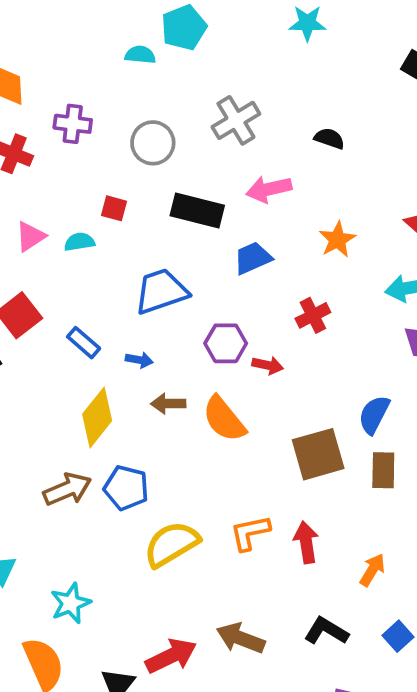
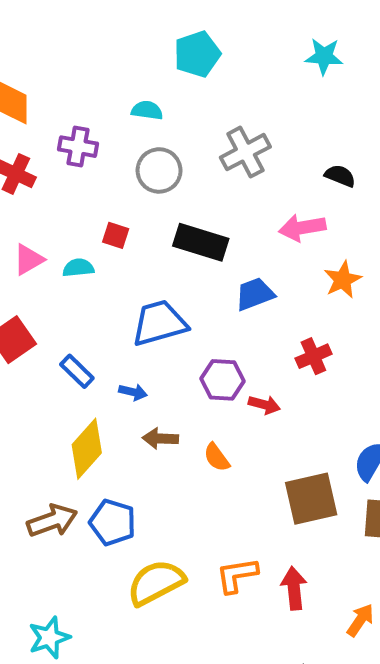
cyan semicircle: (140, 55) -> (147, 110), moved
pink arrow: (269, 189) -> (302, 228), moved
orange semicircle: (224, 419) -> (217, 457), size x0.6

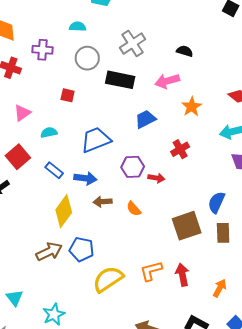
black rectangle: (201, 242) -> (120, 80), moved
cyan semicircle: (78, 268) -> (49, 132), moved
blue arrow: (133, 392) -> (85, 178), size x1.5

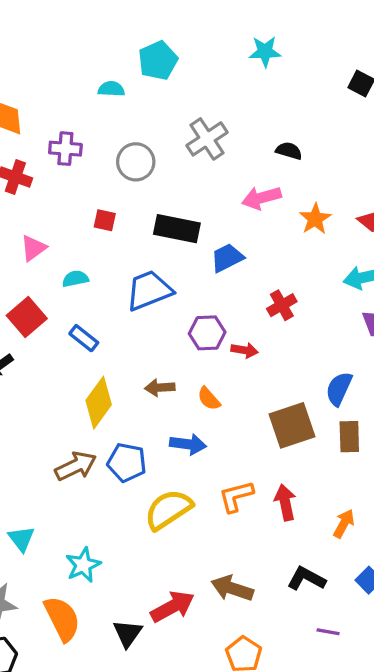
cyan semicircle: (78, 27) -> (111, 89), moved
black rectangle: (120, 80) -> (177, 229), moved
orange star: (192, 107) -> (315, 219), moved
blue arrow: (85, 178) -> (188, 444), moved

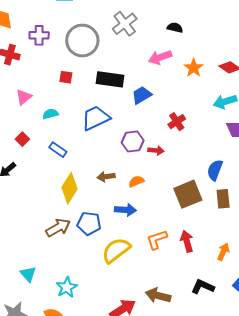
gray circle: (136, 162) -> (82, 41), size x1.4
red square: (27, 317) -> (22, 139), size x0.6
orange semicircle: (209, 399) -> (136, 181), turned 112

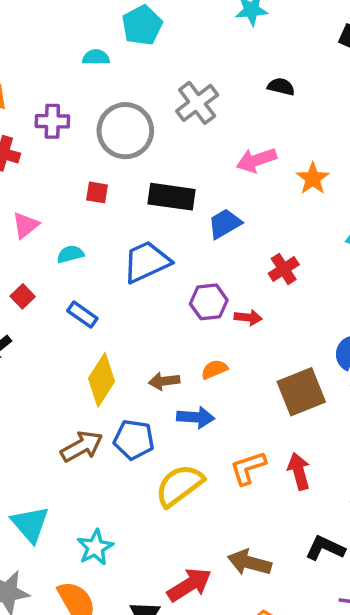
black semicircle: (175, 28) -> (281, 87), moved
brown arrow: (106, 177) -> (164, 381), moved
cyan triangle: (28, 274) -> (30, 524), size x1.4

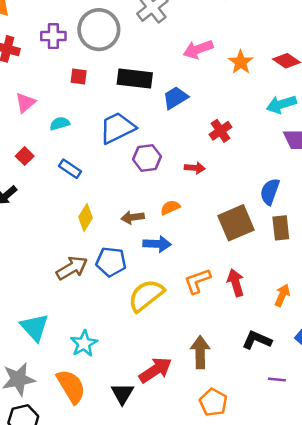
purple cross: (52, 121) -> (53, 36), moved
purple hexagon: (209, 302) -> (147, 158), moved
yellow diamond: (101, 380) -> (85, 217), size x0.7
brown arrow: (249, 562) -> (200, 352), turned 76

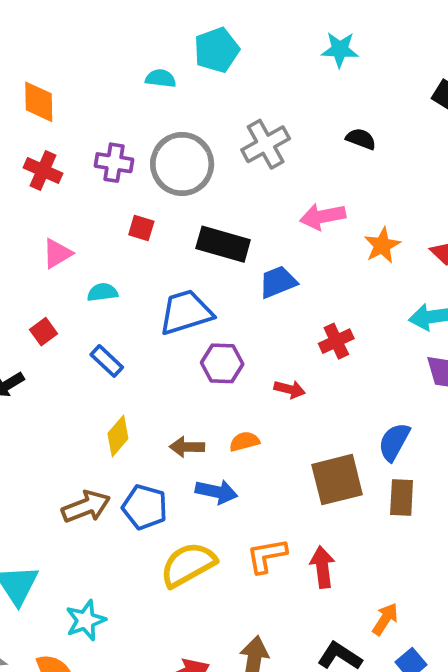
orange arrow: (282, 295) -> (385, 619), moved

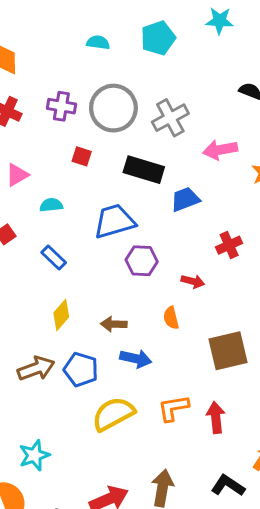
cyan pentagon: (217, 50) -> (158, 38), moved
cyan star: (340, 50) -> (220, 21), moved
gray cross: (266, 144) -> (170, 118), moved
orange semicircle: (244, 442) -> (171, 318), moved, turned -90

